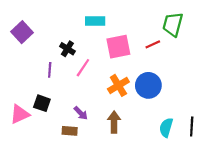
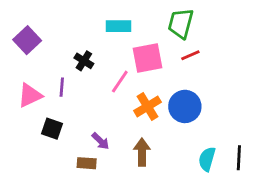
green trapezoid: (173, 24) -> (181, 23), moved
pink line: (83, 68) -> (120, 82), moved
pink triangle: (20, 114) -> (30, 95), moved

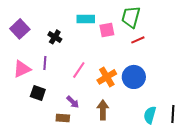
pink square: (148, 58) -> (107, 30), moved, size x0.7
black cross: (84, 61) -> (55, 37), moved
pink line: (120, 82) -> (79, 70), moved

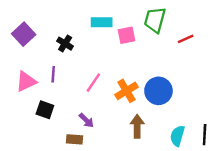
red line: (138, 40) -> (186, 39), moved
brown arrow: (103, 110) -> (137, 126), moved

